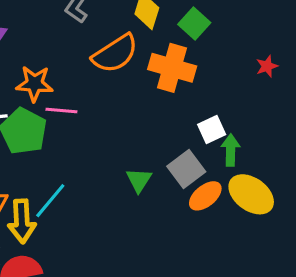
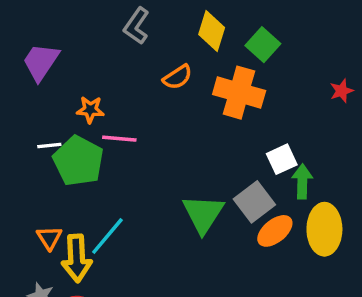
orange semicircle: (115, 54) -> (177, 77), size x0.6
orange star: (35, 84) -> (90, 110), size x0.7
green triangle: (139, 180) -> (203, 214), size x1.5
yellow ellipse: (251, 194) -> (324, 229), turned 54

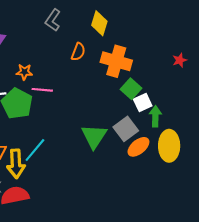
green square: (263, 45) -> (131, 89), moved
orange semicircle: (177, 77) -> (78, 52), turned -36

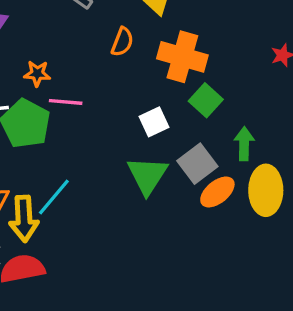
white square: (143, 102) -> (154, 122), moved

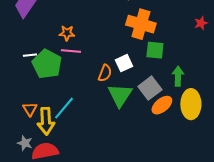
orange semicircle: (122, 42) -> (105, 73), moved
orange star: (37, 74) -> (67, 33), moved
green square: (206, 100) -> (155, 50), turned -36

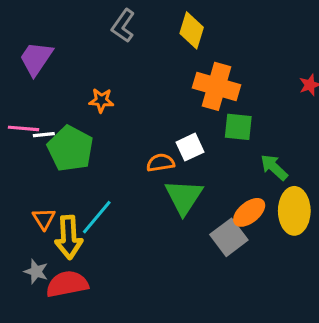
pink line: (71, 51) -> (24, 128), moved
orange semicircle: (105, 73) -> (160, 163), turned -120
green arrow: (178, 76) -> (274, 167), turned -48
gray square: (150, 88) -> (229, 237), moved

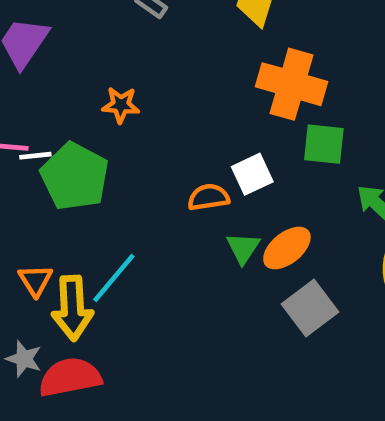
green triangle: (184, 197) -> (243, 248), size x0.6
orange ellipse: (249, 212) -> (287, 248), moved

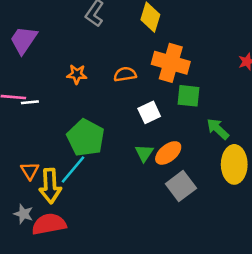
green pentagon: (75, 176) -> (86, 138), moved
orange semicircle: (208, 197) -> (125, 74), moved

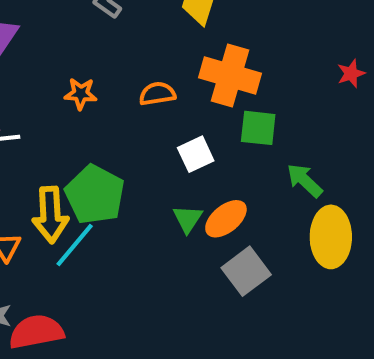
yellow arrow: (50, 186) -> (50, 215), moved

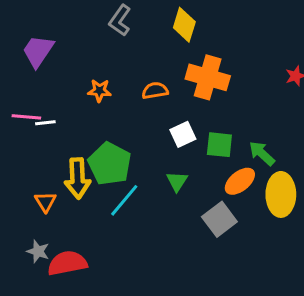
green square: (258, 128) -> (219, 145), moved
orange ellipse: (226, 219) -> (240, 181), moved
cyan line: (75, 245) -> (124, 200), moved

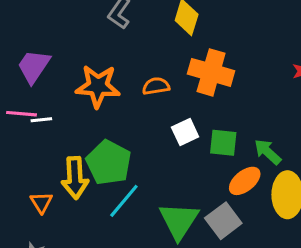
purple trapezoid: (38, 51) -> (34, 66), moved
orange star: (99, 91) -> (98, 86), size x1.8
green triangle: (177, 181) -> (179, 221), moved, size x1.8

